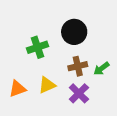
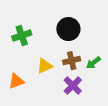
green cross: (38, 47) -> (22, 36), moved
yellow triangle: (47, 85) -> (45, 66), moved

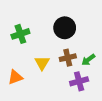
yellow triangle: (45, 66) -> (42, 63), turned -35
purple cross: (73, 86) -> (79, 81), moved, turned 30

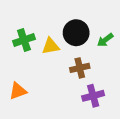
green arrow: (88, 60) -> (105, 40), moved
yellow triangle: (42, 63) -> (51, 46), moved, turned 49

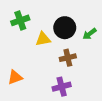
green cross: (24, 40) -> (20, 20), moved
purple cross: (93, 96) -> (62, 87), moved

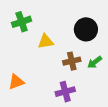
black circle: (65, 28) -> (86, 29), moved
green arrow: (90, 34) -> (95, 62), moved

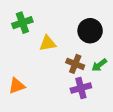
brown cross: (72, 61) -> (75, 64), turned 35
purple cross: (65, 92) -> (81, 88), moved

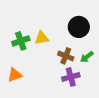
green cross: (22, 23) -> (21, 41), moved

